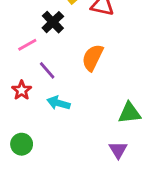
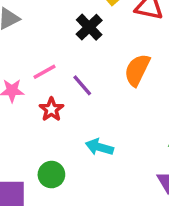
pink line: (27, 45) -> (45, 72), moved
cyan arrow: (59, 103) -> (99, 147), moved

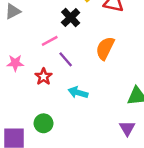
pink line: (45, 72) -> (50, 41), moved
cyan arrow: (99, 147) -> (78, 93), moved

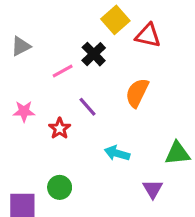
pink line: (50, 41) -> (63, 71), moved
cyan arrow: (78, 93) -> (117, 153), moved
purple triangle: (127, 128) -> (153, 189), moved

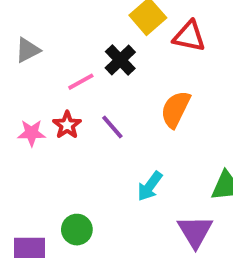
red star: (60, 128) -> (67, 125), moved
cyan arrow: (117, 153) -> (150, 186), turned -70
purple triangle: (153, 189) -> (195, 231), size x1.4

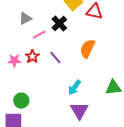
gray triangle: (28, 50) -> (25, 19), moved
green circle: (77, 230) -> (21, 101), moved
purple triangle: (195, 231) -> (79, 111), moved

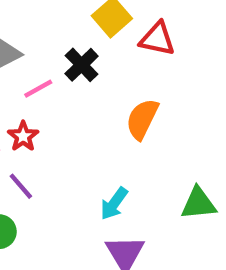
purple line: (55, 58) -> (21, 186), moved

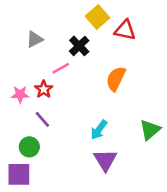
pink line: (38, 89) -> (61, 68), moved
green triangle: (199, 203) -> (150, 130), turned -35

